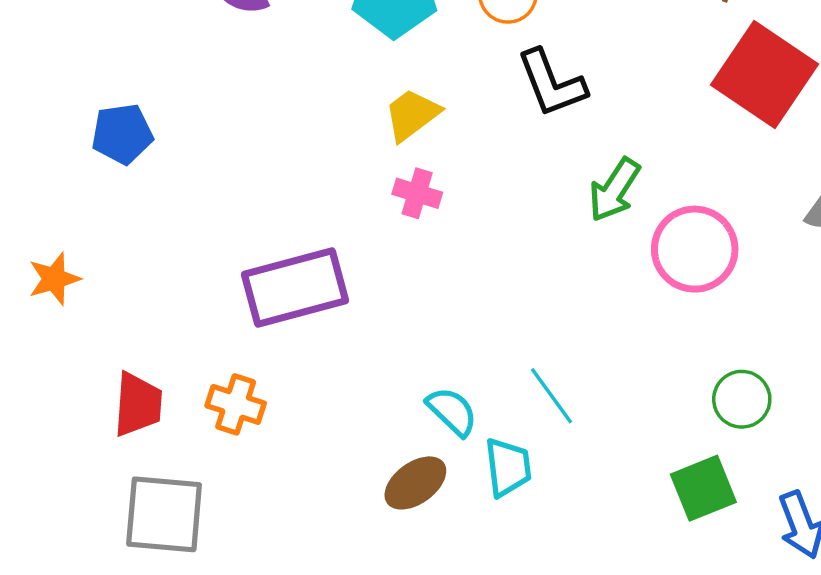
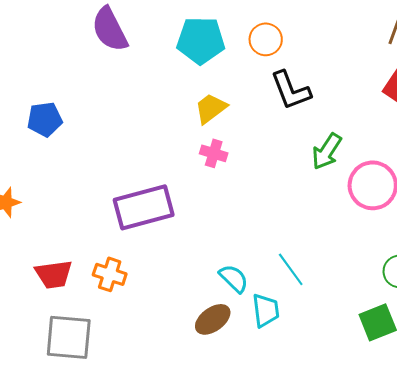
red trapezoid: (138, 404) -> (54, 274), turned 78

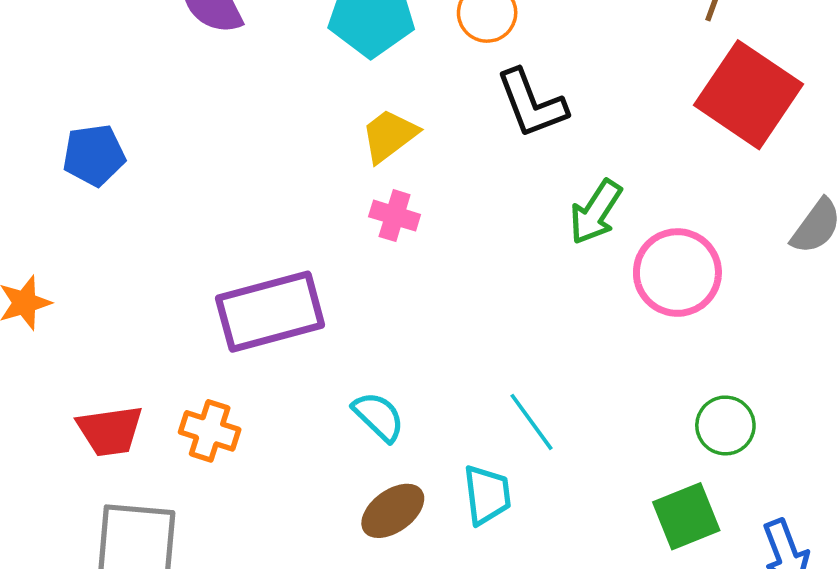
cyan semicircle: (234, 278) -> (379, 417), moved

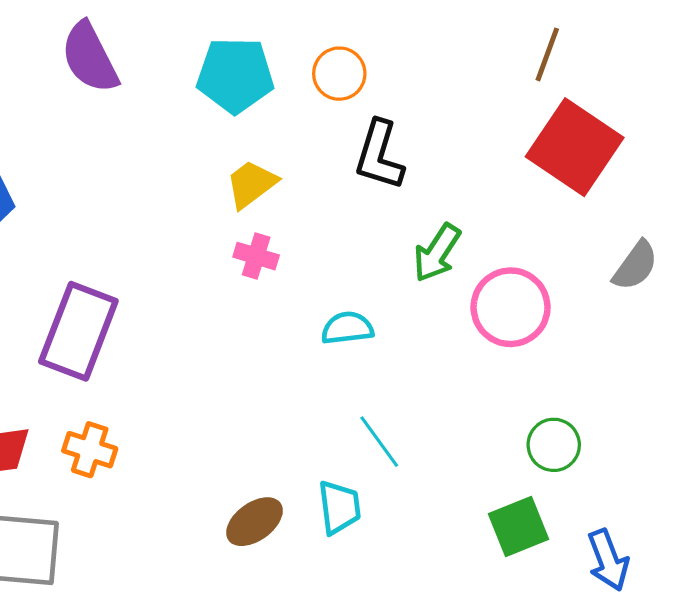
black L-shape: (532, 104) -> (379, 155), turned 38
purple rectangle: (270, 312) -> (78, 331), moved, turned -54
cyan semicircle: (379, 417) -> (347, 328), moved, turned -51

